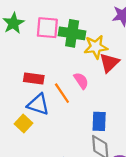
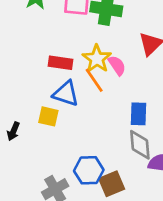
yellow star: (96, 47) -> (97, 59), moved, turned -30
yellow square: (24, 124) -> (48, 116), turned -30

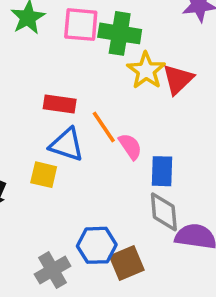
yellow star: (97, 59) -> (146, 70), moved
pink semicircle: (117, 65) -> (130, 146), moved

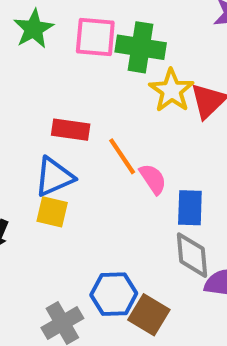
blue triangle: (67, 145) -> (54, 177), moved, turned -42
brown square: (127, 263) -> (149, 315), turned -36

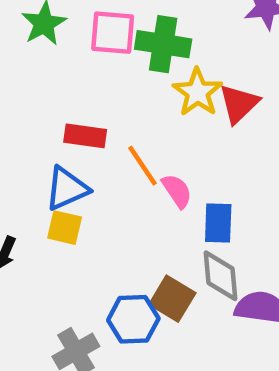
brown square: (149, 315) -> (172, 299), moved

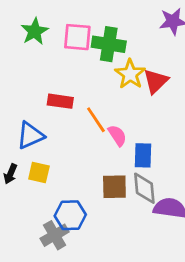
blue triangle: (67, 189) -> (30, 135), moved
yellow square: (65, 228) -> (39, 172), moved
brown square: (172, 299) -> (114, 187), moved, turned -32
blue hexagon: (133, 319) -> (70, 215), moved

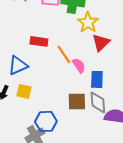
red triangle: (156, 81) -> (101, 42), moved

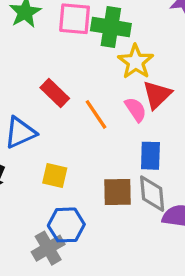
red rectangle: (39, 41) -> (55, 93), turned 36
pink semicircle: (79, 65) -> (136, 109), moved
yellow square: (24, 91) -> (55, 175), moved

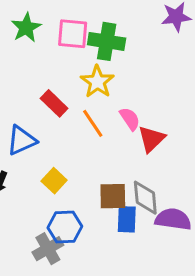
yellow star: (136, 62) -> (97, 82), moved
red triangle: (157, 95) -> (151, 139), moved
blue rectangle: (150, 156) -> (127, 219), moved
yellow square: (55, 175) -> (54, 181), turned 30

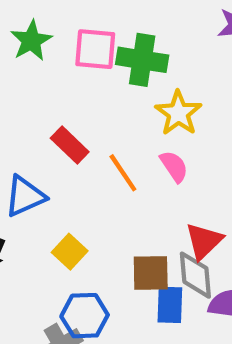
yellow star: (97, 82) -> (178, 113), moved
red triangle: (151, 139) -> (204, 241), moved

